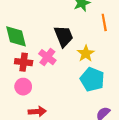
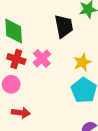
black trapezoid: (64, 36) -> (64, 26), moved

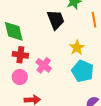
pink cross: (42, 58) -> (44, 65), moved

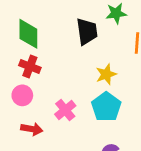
pink cross: (44, 65) -> (65, 110), moved

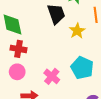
yellow star: (106, 74) -> (77, 31), moved

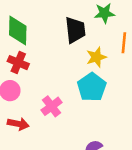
cyan pentagon: (82, 68) -> (92, 87), moved

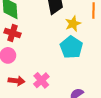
pink cross: (52, 106) -> (41, 80), moved

